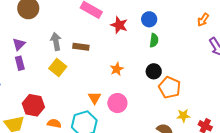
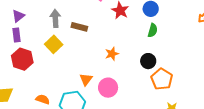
red hexagon: (33, 105) -> (22, 59), moved

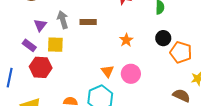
purple triangle: (18, 16) -> (40, 25), moved
purple rectangle: (17, 35) -> (29, 45), turned -32
yellow square: (54, 44) -> (55, 45), moved, turned -30

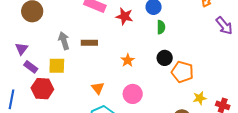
purple triangle: (40, 25) -> (22, 49), moved
orange triangle: (107, 71) -> (98, 88), moved

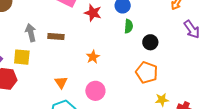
black circle: (165, 58) -> (150, 42), moved

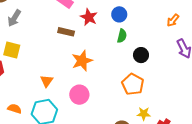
gray arrow: (31, 33) -> (14, 18), moved, turned -144
brown rectangle: (56, 37) -> (66, 32), moved
orange star: (93, 57) -> (82, 61), size x1.5

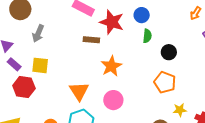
red star: (89, 17) -> (112, 22), size x1.4
orange triangle: (47, 81) -> (79, 91), size x1.5

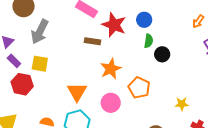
gray arrow: (38, 34) -> (40, 32), size x1.4
black circle: (169, 52) -> (162, 54), moved
orange pentagon: (165, 82) -> (139, 88), moved
yellow star: (180, 110) -> (182, 104), moved

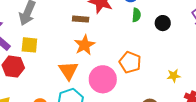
black circle: (162, 54) -> (163, 23), moved
orange star: (111, 69) -> (84, 45), moved
pink circle: (111, 103) -> (103, 79), size x1.4

